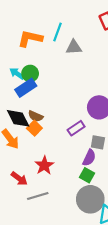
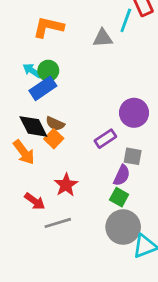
cyan line: (57, 32) -> (126, 20), moved

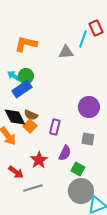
purple rectangle: (105, 139) -> (55, 127), moved, turned -42
purple semicircle: (122, 175) -> (65, 153), moved

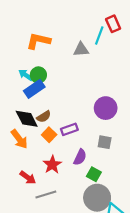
brown semicircle: (31, 115) -> (44, 117), turned -56
orange square: (30, 126) -> (49, 135), moved
purple rectangle: (55, 127) -> (69, 129), turned 56

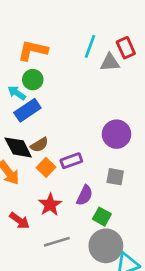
red rectangle: (113, 24) -> (126, 48), moved
cyan line: (99, 36) -> (90, 46), moved
gray triangle: (81, 49) -> (110, 62), moved
green circle: (38, 75) -> (33, 80), moved
gray line: (46, 194) -> (57, 242), moved

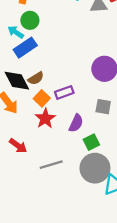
red star: (50, 205) -> (45, 118), moved
green square: (102, 217) -> (91, 142), turned 35

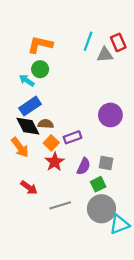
blue rectangle: (25, 48) -> (30, 106), moved
brown semicircle: (36, 78) -> (46, 124), turned -144
gray square: (103, 107) -> (106, 163), moved

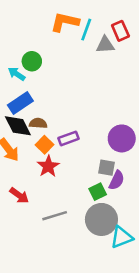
orange L-shape: (40, 45) -> (65, 22), moved
purple circle: (110, 115) -> (122, 138), moved
purple semicircle: (84, 166) -> (117, 180), moved

